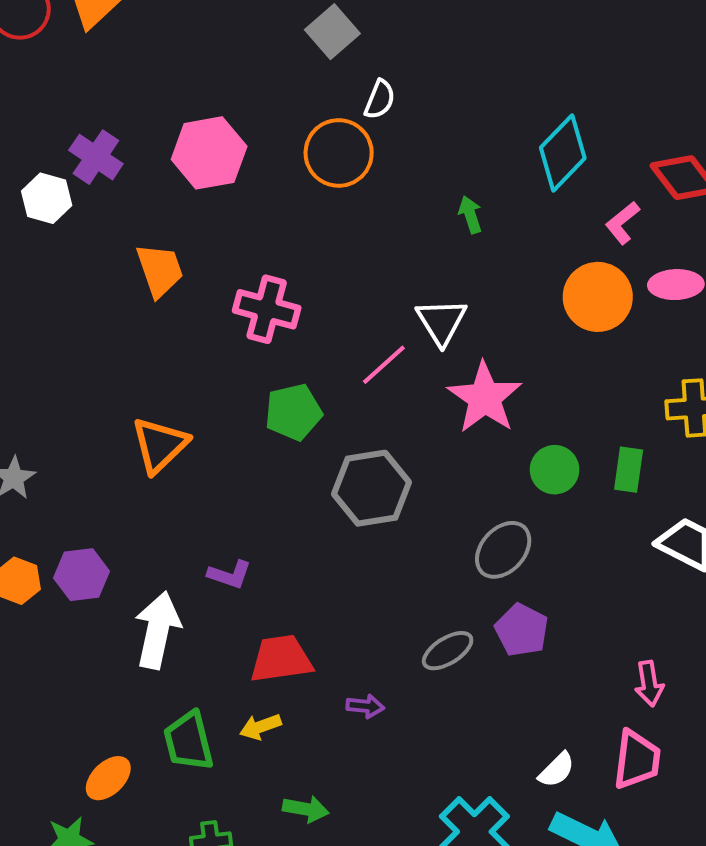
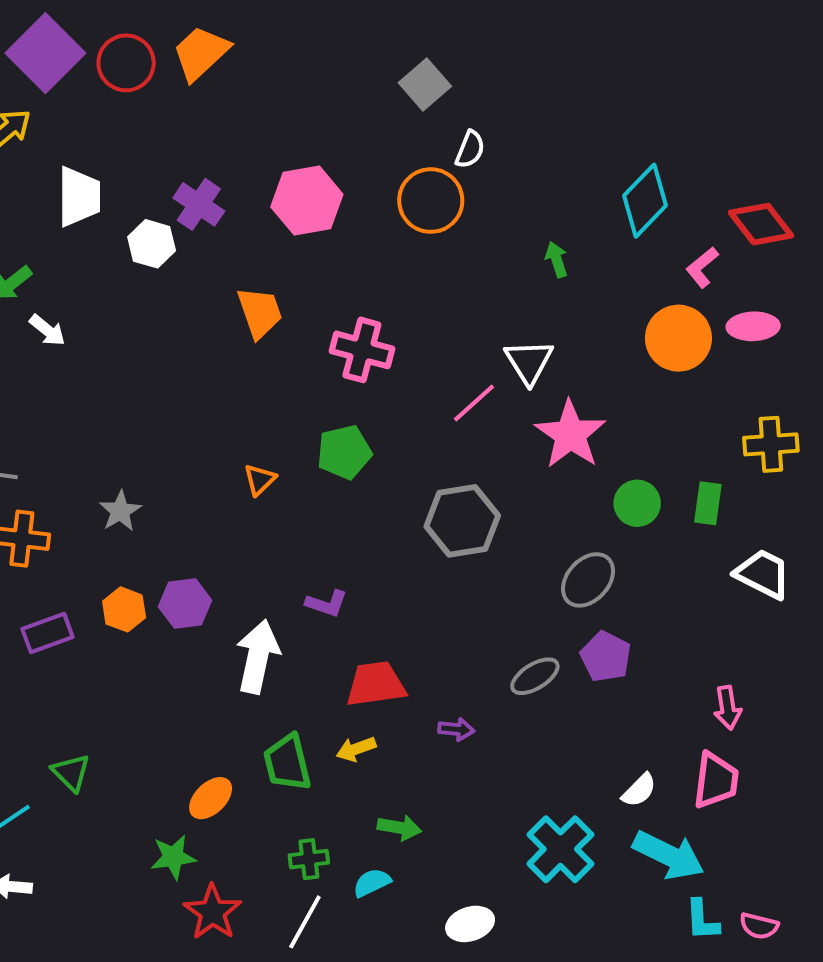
green pentagon: (293, 412) -> (344, 452), moved
orange triangle: (160, 445) -> (260, 480), size x0.6

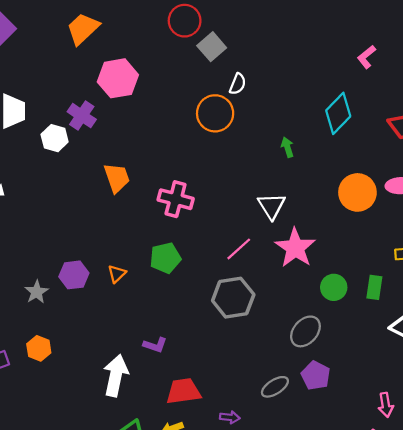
red circle: (126, 63) -> (185, 21), moved
pink hexagon: (307, 201) -> (118, 78), moved
pink L-shape: (702, 267) -> (366, 57), moved
pink line: (474, 403) -> (239, 249), moved
purple hexagon: (185, 604) -> (74, 275), moved

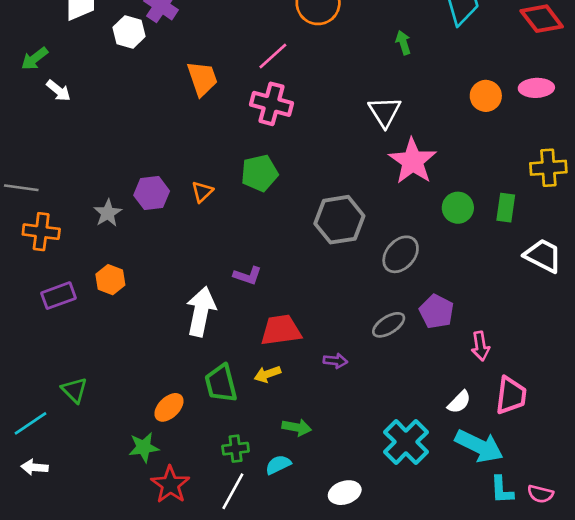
orange circle: (357, 192) -> (486, 96), size x0.7
pink line: (239, 249) -> (273, 56), moved
gray ellipse: (305, 331) -> (401, 254), moved
pink arrow: (386, 405) -> (480, 346), moved

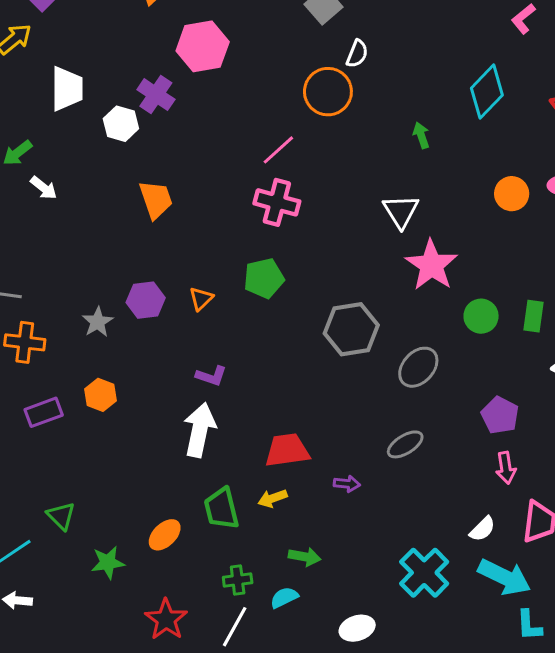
orange trapezoid: (202, 79) -> (156, 200), moved
purple L-shape: (248, 276) -> (211, 376), moved
purple pentagon: (437, 312) -> (500, 415), moved
green star: (144, 447) -> (108, 563), moved

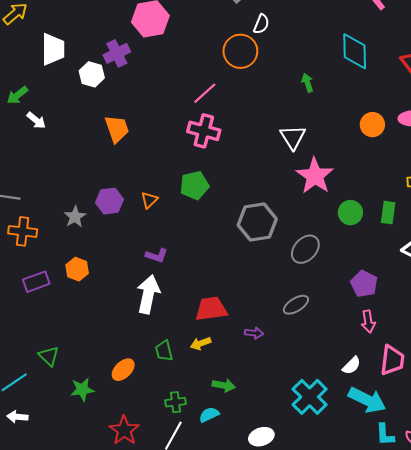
cyan diamond: (487, 92) -> (355, 51), turned -45
purple cross: (156, 95) -> (117, 53), turned 30
green trapezoid: (222, 509) -> (164, 351), size x0.7

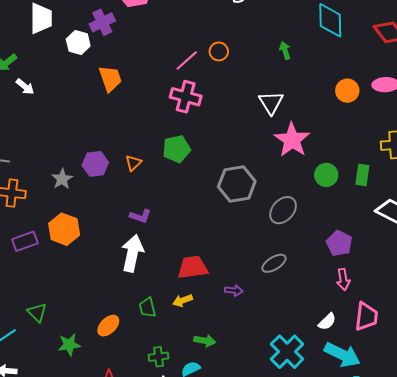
orange circle: (240, 51) -> (219, 51), moved, size x0.6
orange trapezoid: (117, 129) -> (110, 79), moved
orange hexagon: (77, 269) -> (64, 229), size x1.4

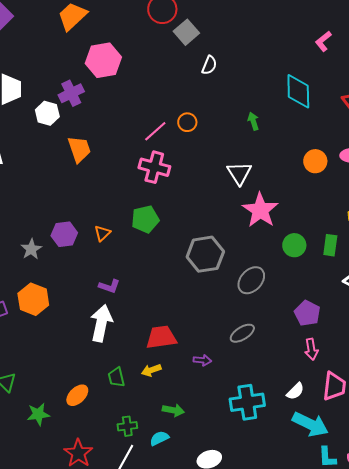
cyan cross: (287, 352) -> (247, 402), moved, turned 36

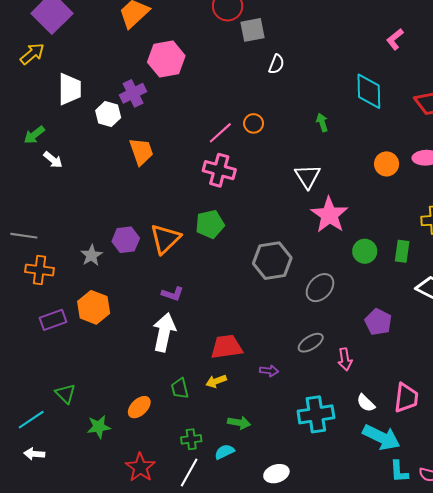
gray square: (186, 32) -> (253, 30), turned 30
orange triangle: (102, 233) -> (165, 239), size x1.8
pink arrow: (311, 349) -> (345, 359), moved
white semicircle: (295, 391) -> (366, 403), turned 90

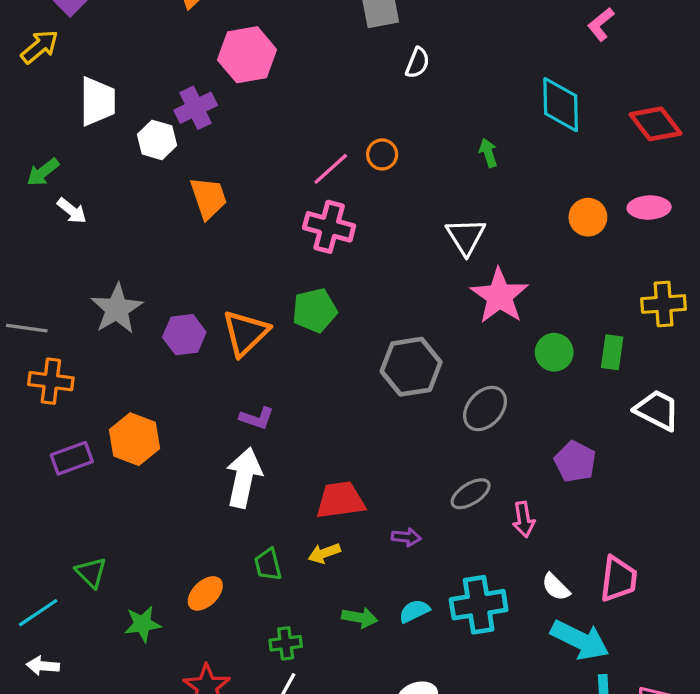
gray star: (91, 255) -> (117, 309), moved, size x1.5
cyan semicircle: (224, 452) -> (414, 611), moved

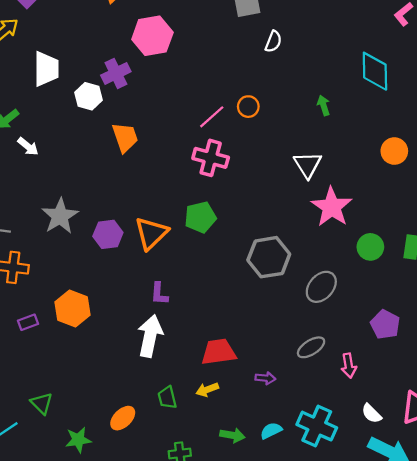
purple L-shape: (257, 418) -> (159, 294), turned 75
purple rectangle: (72, 458) -> (28, 322), size x0.7
cyan cross: (479, 605) -> (317, 426), turned 33

